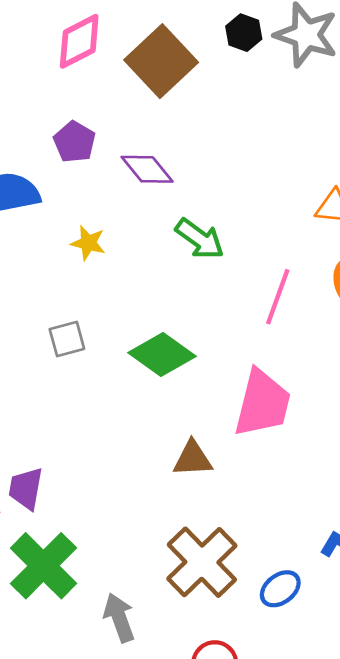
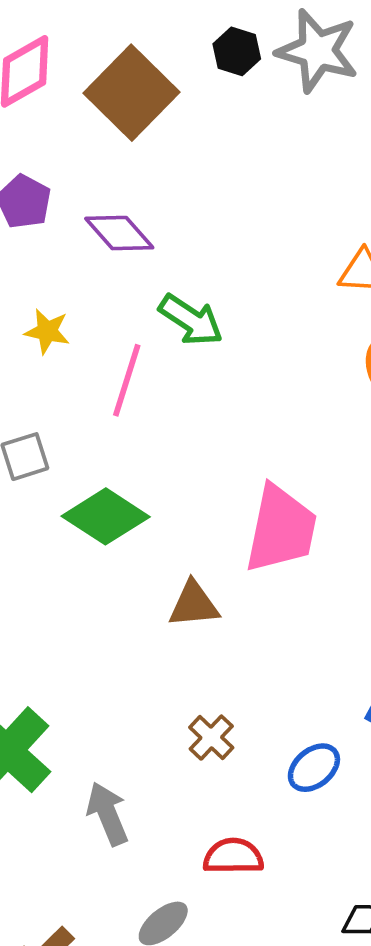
pink line: (278, 297) -> (127, 380), moved
green diamond: (162, 354) -> (106, 516), moved
brown cross: (202, 562) -> (211, 738), size x0.5

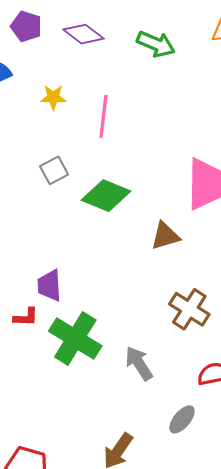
green arrow: (191, 320) -> (156, 44), moved
brown cross: (211, 738) -> (189, 309), size x1.5

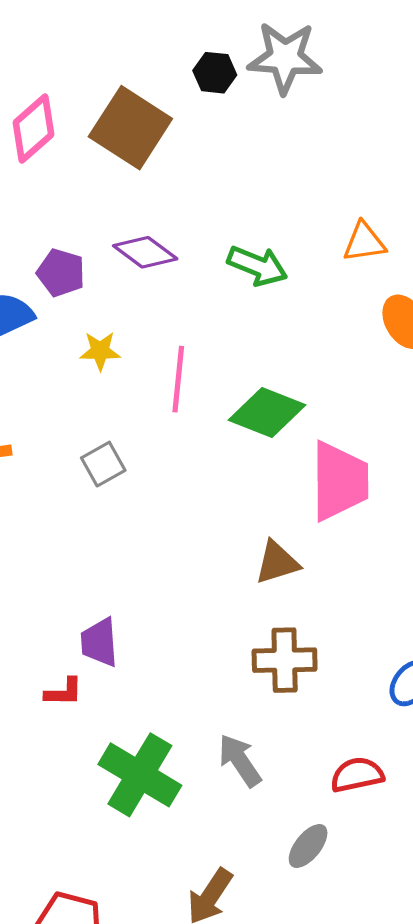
purple pentagon: (26, 26) -> (61, 273), moved
green diamond: (106, 196) -> (267, 412), moved
brown cross: (189, 309) -> (285, 660), moved, turned -33
green cross: (75, 338) -> (140, 775), moved

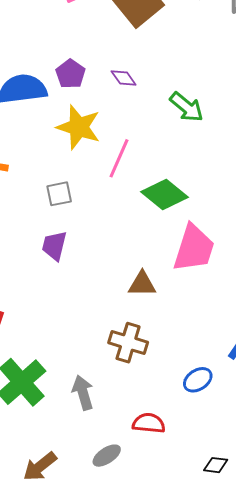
purple diamond: (145, 252) -> (124, 78), size x0.7
yellow star: (100, 351) -> (79, 127), size x1.8
purple trapezoid: (99, 642) -> (54, 246), moved

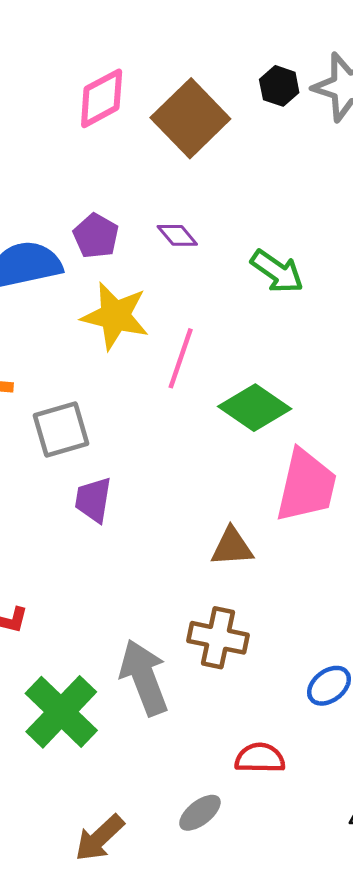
gray square: (59, 194) -> (61, 429), moved, size x1.4
gray arrow: (83, 393) -> (144, 678), moved, size x1.4

